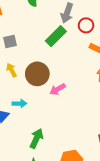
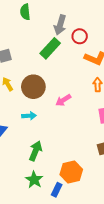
pink arrow: (58, 89) -> (63, 100), moved
cyan arrow: (19, 103) -> (29, 116), moved

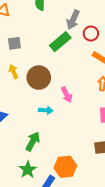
pink arrow: (63, 100) -> (67, 95), turned -91
cyan arrow: (29, 116) -> (46, 110), moved

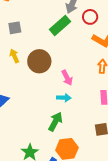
cyan arrow: (46, 110) -> (64, 98), moved
green arrow: (33, 141) -> (55, 122), moved

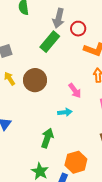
pink arrow: (67, 78) -> (75, 91), moved
green arrow: (55, 122) -> (47, 138), moved

